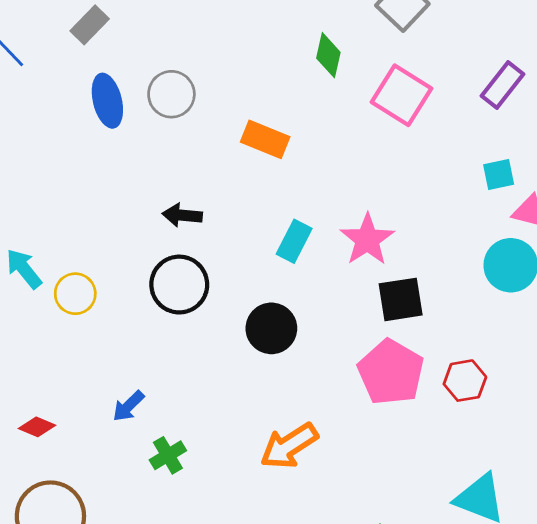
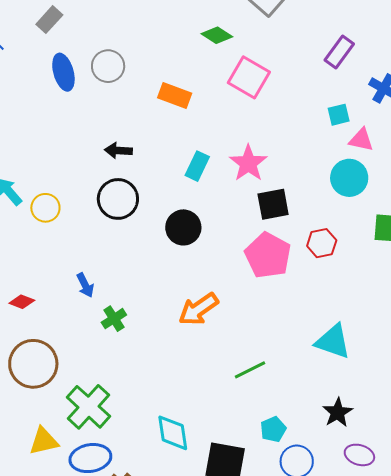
green diamond: (328, 55) -> (217, 35), turned -68
pink square: (401, 95) -> (249, 77), moved
red hexagon: (465, 381) -> (322, 243), moved
blue arrow: (128, 406) -> (85, 285), turned -70

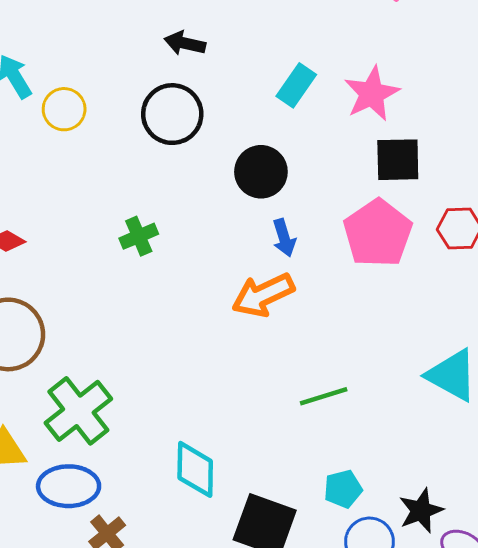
blue arrow: (85, 285) -> (284, 238), moved
green cross: (114, 319) -> (139, 236), moved
black star: (338, 412) -> (421, 511), moved

